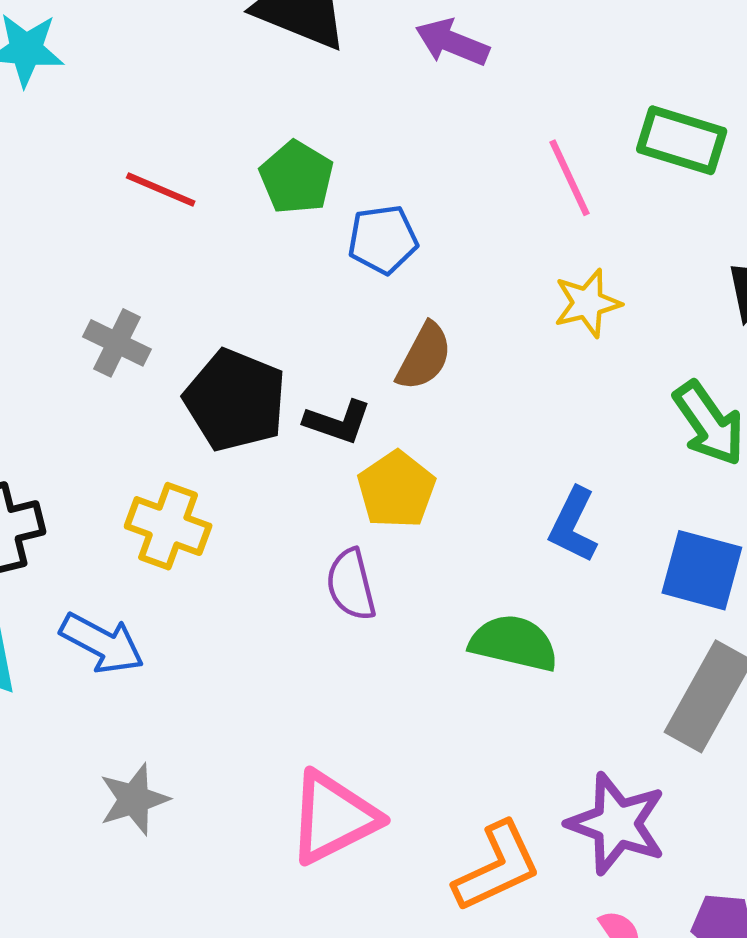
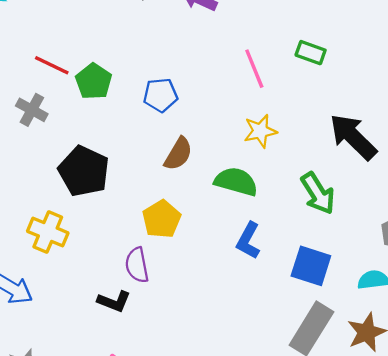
green rectangle: (682, 140) -> (311, 53), size x0.7
green pentagon: (297, 177) -> (94, 81), moved
gray cross: (117, 343) -> (32, 110), moved
black L-shape: (338, 422) -> (114, 301), moved
green semicircle: (514, 643) -> (236, 182), moved

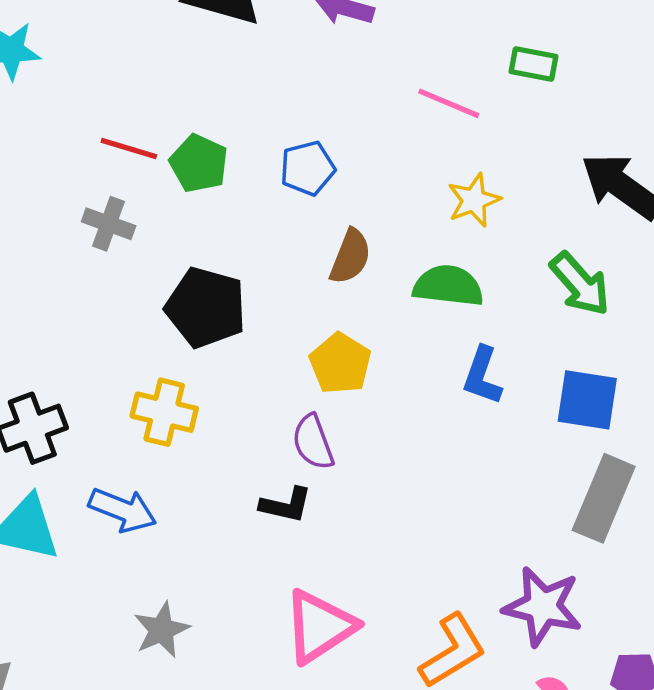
pink line: (254, 69) -> (449, 103), turned -36

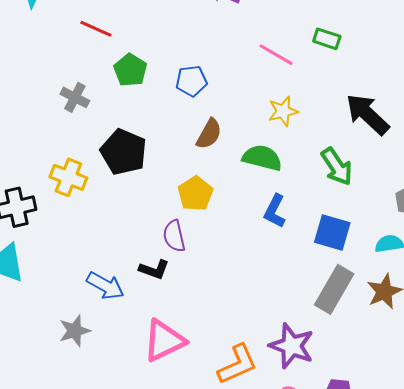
red line: (129, 149) -> (96, 29), moved
yellow cross: (164, 412) -> (68, 177), moved
blue arrow: (123, 510) -> (105, 286), moved

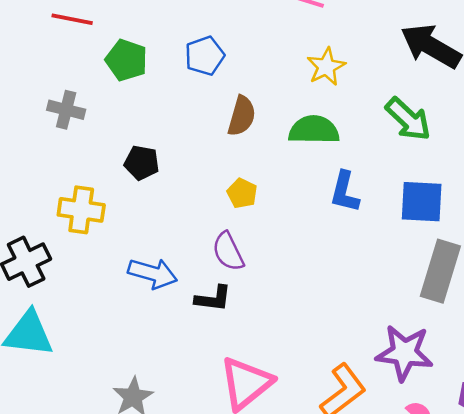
black pentagon: (124, 152) -> (142, 163), size x0.6
yellow pentagon: (195, 194) -> (242, 193), size x0.7
blue arrow: (105, 286) -> (153, 273), moved

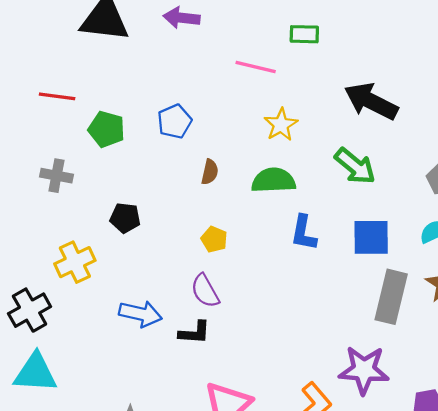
brown semicircle: (242, 116) -> (210, 172), size x0.7
yellow cross: (81, 210) -> (75, 262), turned -30

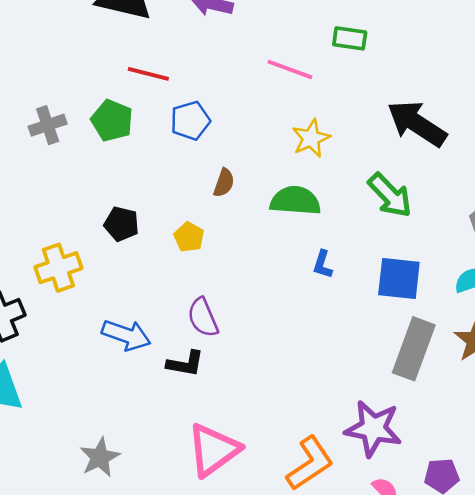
red line: (57, 96) -> (148, 74), moved
gray cross: (56, 176) -> (48, 125), moved, turned -36
blue L-shape: (304, 233) -> (323, 264), size x0.7
yellow pentagon: (214, 239) -> (189, 237), moved

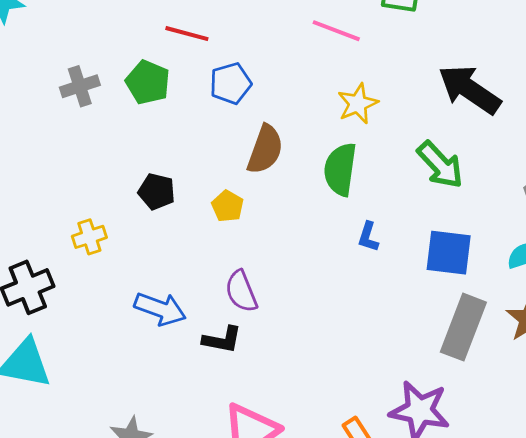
brown semicircle: (224, 183) -> (265, 149), size x1.6
green semicircle: (295, 201) -> (340, 169), turned -87
yellow cross: (58, 268) -> (89, 237), size x0.7

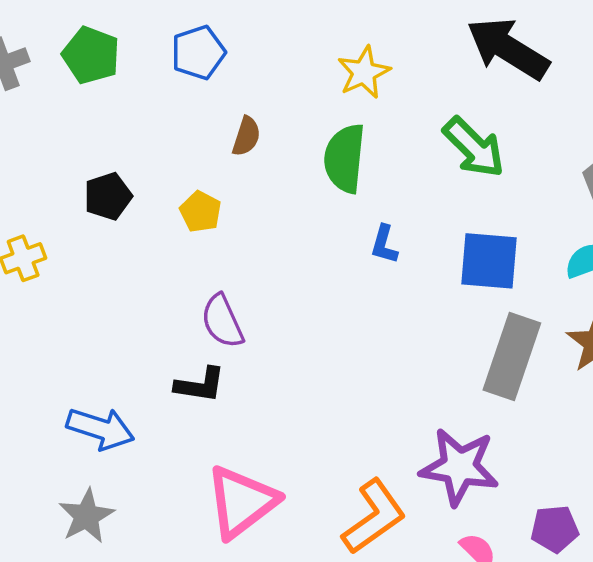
brown semicircle: (265, 149) -> (246, 136), size x0.6
black pentagon: (157, 192) -> (108, 196), turned -30
blue arrow: (160, 309) -> (100, 429), moved

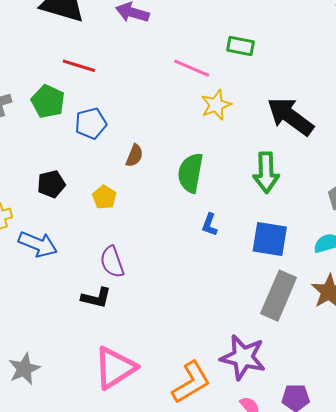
blue pentagon: (198, 53) -> (91, 123), moved
yellow star: (364, 72) -> (216, 105), moved
green arrow: (474, 147) -> (266, 172), turned 39
blue arrow: (100, 429) -> (38, 244), moved

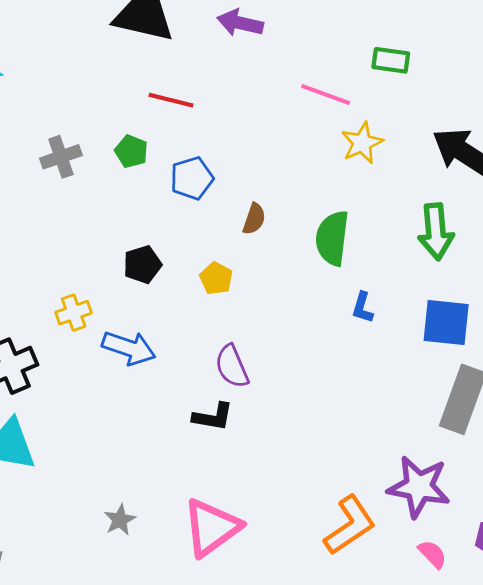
green pentagon: (48, 101) -> (131, 151), size x0.7
pink triangle: (115, 368) -> (211, 528), moved
gray star: (24, 369) -> (120, 520), size x0.7

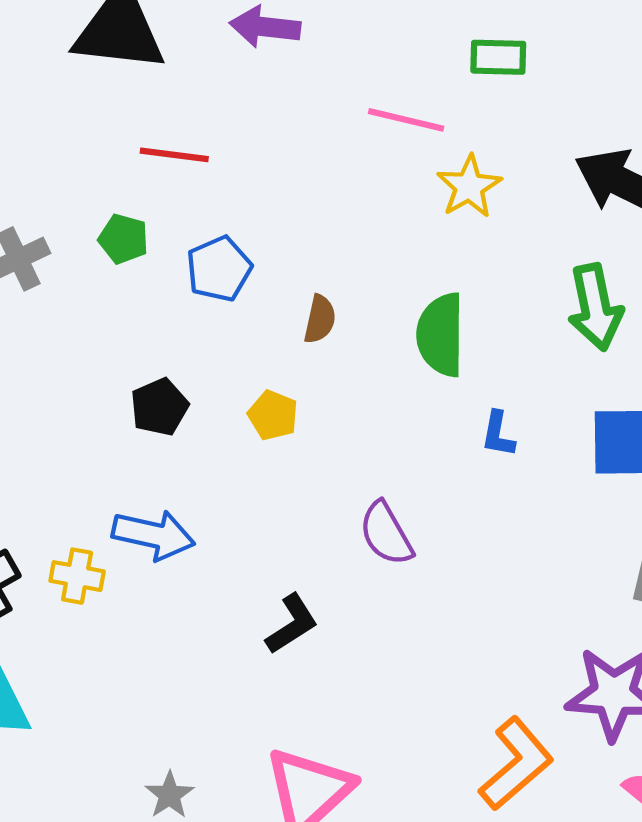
yellow cross: (74, 313) -> (77, 576), moved, turned 36
purple semicircle: (232, 366) -> (386, 534), moved
black L-shape: (213, 417) -> (292, 624), turned -36

